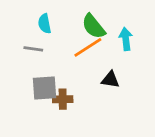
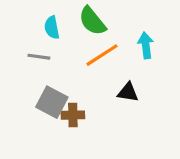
green semicircle: (93, 26) -> (92, 21), moved
gray square: (45, 88) -> (52, 102), turned 32

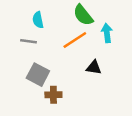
green semicircle: (92, 21) -> (83, 15), moved
brown cross: (73, 115) -> (53, 95), moved

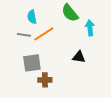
orange line: (75, 40) -> (44, 34), moved
gray square: (38, 75) -> (32, 63), turned -36

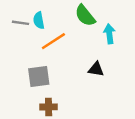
gray line: (24, 35) -> (21, 23), moved
brown cross: (45, 80) -> (49, 107), moved

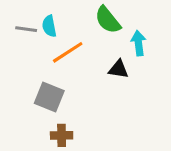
black triangle: (96, 69) -> (118, 69), moved
gray square: (39, 76) -> (49, 97), turned 30

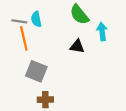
orange line: (68, 52) -> (24, 38), moved, turned -70
black triangle: (118, 69) -> (77, 46), moved

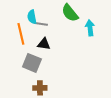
gray line: (19, 21) -> (41, 24), moved
black triangle: (77, 46) -> (44, 44), moved

